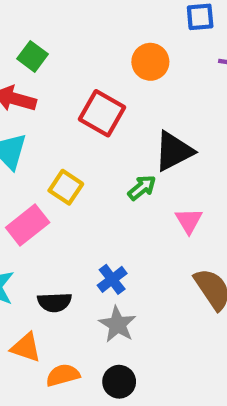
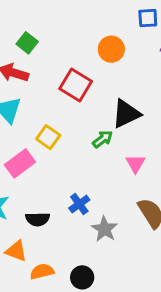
gray star: (117, 324) -> (105, 229), moved

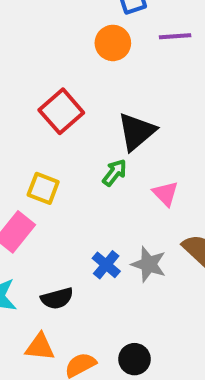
orange circle: (111, 49) -> (113, 43), moved
red square: (76, 85) -> (61, 111), turned 32
gray star: (105, 229) -> (149, 264), moved

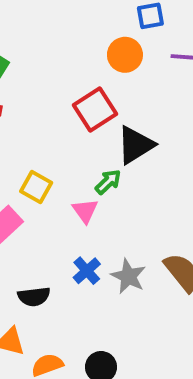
red square: (61, 111) -> (95, 109), moved
pink triangle: (165, 194) -> (85, 211), moved

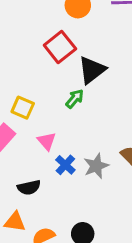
pink triangle: (85, 211) -> (47, 141), moved
gray star: (128, 276) -> (96, 166), turned 30

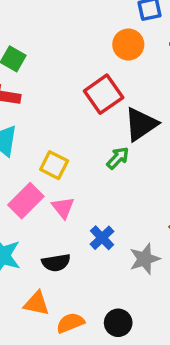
pink triangle: (47, 141) -> (63, 208), moved
gray star: (96, 166) -> (145, 259), moved

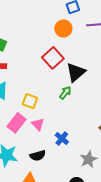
gray star: (145, 259) -> (89, 159), moved

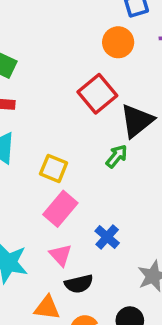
pink rectangle: (17, 123) -> (60, 209), moved
pink triangle: (38, 124) -> (61, 255), moved
black semicircle: (38, 156) -> (79, 284), moved

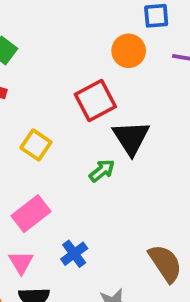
black triangle: (137, 121) -> (131, 138), turned -36
yellow square: (54, 168) -> (36, 145), moved

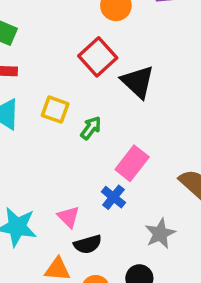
green arrow: (102, 171) -> (91, 128), moved
pink rectangle: (31, 214) -> (132, 163), moved

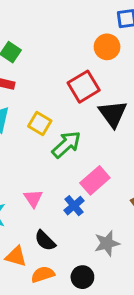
green arrow: (91, 128) -> (66, 145), size x1.5
pink triangle: (68, 217) -> (33, 198), moved
black semicircle: (88, 244) -> (45, 241), turned 50

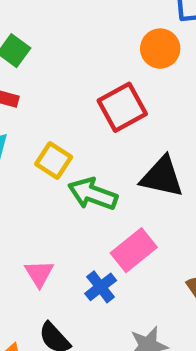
black triangle: (113, 114) -> (162, 177), moved, turned -44
green arrow: (66, 145) -> (93, 194), turned -120

